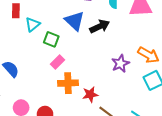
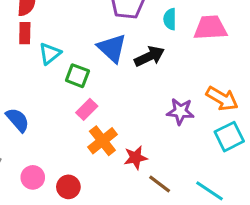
purple star: (120, 63) -> (180, 111), turned 30
orange cross: (68, 83) -> (102, 141), turned -36

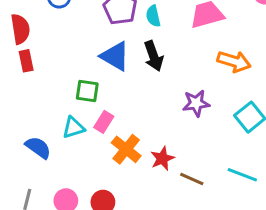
cyan semicircle: (170, 19) -> (153, 16), moved
cyan triangle: (50, 53) -> (73, 128), moved, turned 35
black arrow: (149, 56) -> (154, 56), turned 108
orange arrow: (222, 99) -> (234, 61), moved

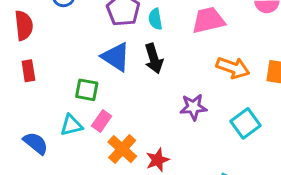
red rectangle: (26, 61) -> (28, 71), moved

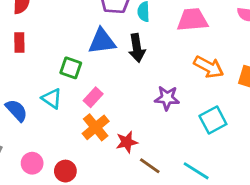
blue triangle: (116, 57) -> (102, 41), turned -48
pink rectangle: (102, 121) -> (93, 97), moved
cyan triangle: (71, 125) -> (52, 99), turned 40

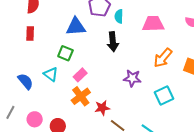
blue triangle: (102, 41) -> (76, 27), moved
orange arrow: (209, 67) -> (163, 58), turned 100

